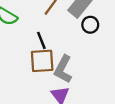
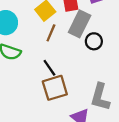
gray L-shape: (63, 69) -> (100, 97), moved

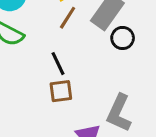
brown square: (55, 88) -> (61, 91), size x0.7

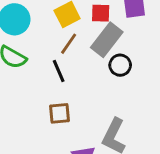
black line: (58, 64) -> (59, 71), moved

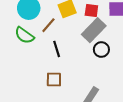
brown line: (69, 44) -> (48, 25), moved

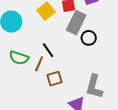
brown line: (48, 25) -> (39, 64), moved
green semicircle: (24, 35) -> (19, 58), moved

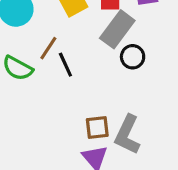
brown line: (39, 64) -> (48, 48), moved
brown square: (54, 79) -> (97, 128), moved

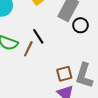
brown line: (48, 48) -> (28, 49), moved

